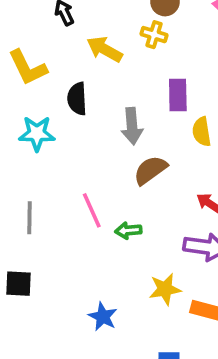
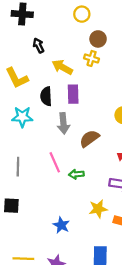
purple rectangle: (178, 95) -> (73, 94), moved
gray arrow: (132, 126) -> (63, 123), moved

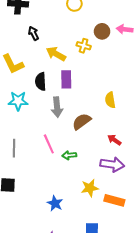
brown circle: (98, 39) -> (102, 31), moved

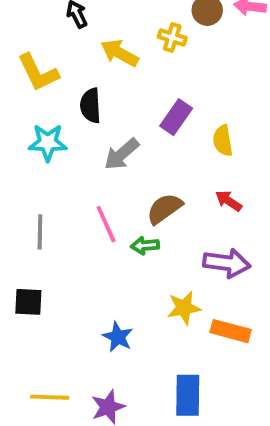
purple rectangle: (66, 79) -> (176, 117), moved, turned 36
gray arrow: (57, 107) -> (122, 154), turned 54
brown semicircle: (82, 121) -> (164, 209), moved
red arrow: (114, 140) -> (229, 201), moved

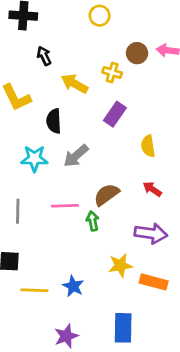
purple rectangle: (176, 117) -> (115, 114), moved
cyan star: (48, 142) -> (34, 159), moved
pink line: (106, 224) -> (65, 206), turned -68
green arrow: (145, 246) -> (93, 221), turned 84
yellow line: (50, 397) -> (34, 290), moved

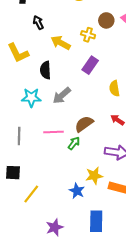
green arrow: (93, 221) -> (74, 143), turned 48
blue star: (73, 286) -> (77, 191), moved
yellow line: (34, 290) -> (31, 194), turned -54

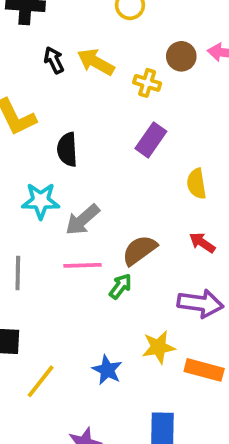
yellow arrow: (61, 43) -> (96, 62), moved
gray arrow: (62, 96) -> (82, 220), moved
blue star: (77, 191) -> (107, 370), moved

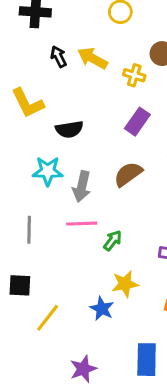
black semicircle: (67, 149) -> (69, 129), turned -96
gray arrow: (82, 220) -> (82, 186), turned -36
brown semicircle: (139, 250) -> (128, 174), moved
yellow star: (158, 347) -> (125, 284), moved

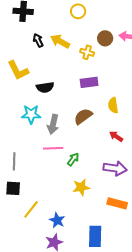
purple rectangle: (137, 122) -> (89, 82), turned 48
gray line: (29, 230) -> (14, 161), moved
blue star: (102, 309) -> (57, 220), moved

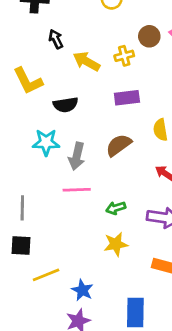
yellow arrow: (60, 41) -> (87, 61), moved
yellow cross: (87, 52) -> (124, 56), turned -32
green arrow: (73, 159) -> (116, 208), moved, turned -144
yellow line: (31, 209) -> (46, 275), turned 30

